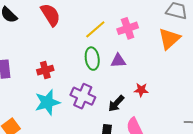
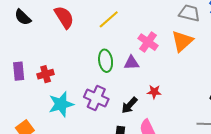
pink cross: (128, 28) -> (148, 42), moved, turned -36
yellow line: (95, 29) -> (109, 19), moved
red cross: (45, 70) -> (46, 74), moved

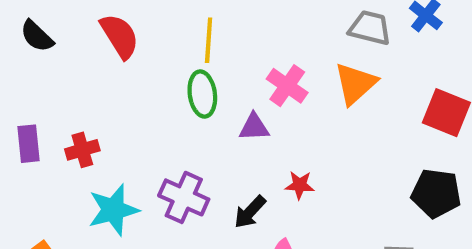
yellow line: (109, 19) -> (209, 40), turned -45
green ellipse: (106, 61) -> (202, 94), moved

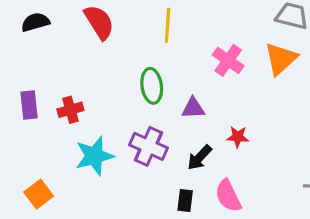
black semicircle: (37, 36) -> (35, 22), turned 120
green ellipse: (202, 94) -> (152, 86), moved
purple triangle: (254, 127) -> (193, 108), moved

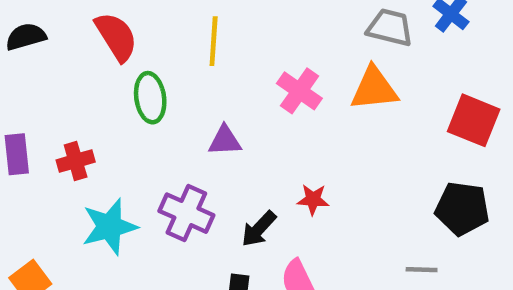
orange triangle: (281, 59) -> (374, 89), turned 36
green ellipse: (152, 86) -> (150, 98), moved
purple triangle: (193, 108) -> (225, 141), moved

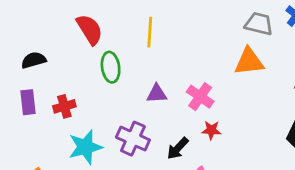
black semicircle: (26, 37) -> (34, 60), moved
pink cross: (299, 91) -> (200, 97), moved

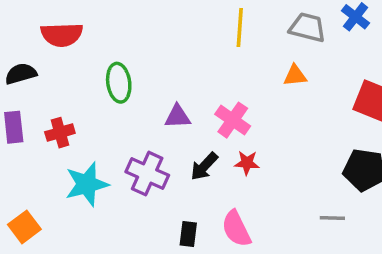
red semicircle: (90, 29) -> (62, 35), moved, turned 120
yellow line: (150, 32) -> (240, 27), moved
orange triangle: (249, 62) -> (295, 76), size x0.6
black arrow: (178, 148) -> (204, 166), moved

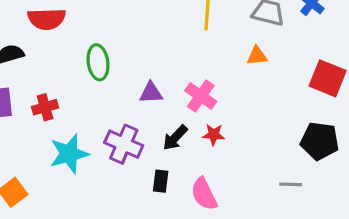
black rectangle: (188, 234) -> (161, 181), moved

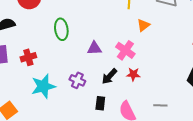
orange triangle: (257, 56) -> (143, 25), moved, turned -32
purple cross: (124, 144) -> (77, 80), size x0.7
gray line: (291, 184) -> (160, 105), moved

